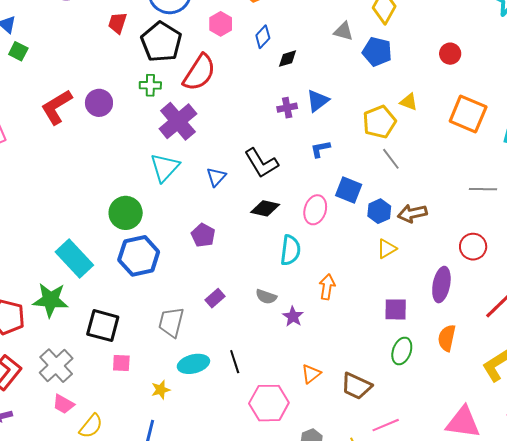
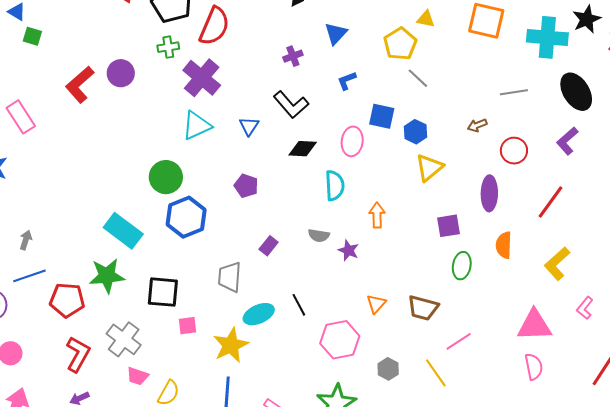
purple cross: (287, 108) -> (293, 56), moved
cyan triangle: (165, 167) -> (197, 126), turned 32
brown arrow: (412, 213) -> (477, 125), moved, size x0.7
yellow triangle: (387, 249) -> (429, 167), size x1.4
yellow star: (161, 390) -> (231, 345), size x1.8

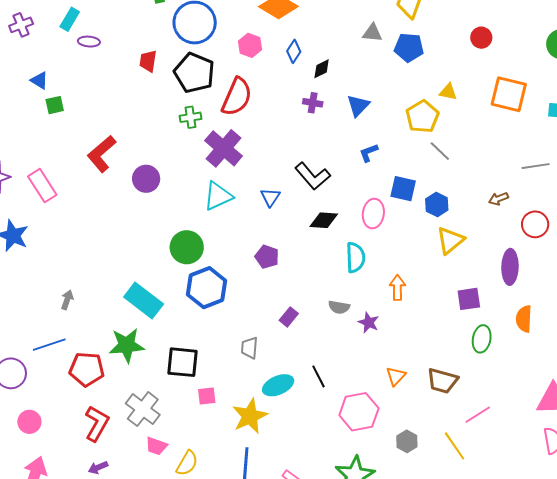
green square: (32, 36) -> (55, 105), turned -30
purple cross: (293, 56) -> (313, 103), moved, turned 30
purple circle: (121, 73) -> (146, 179), moved
gray arrow: (26, 240) -> (67, 300), moved
gray trapezoid: (230, 277) -> (249, 348), size x0.7

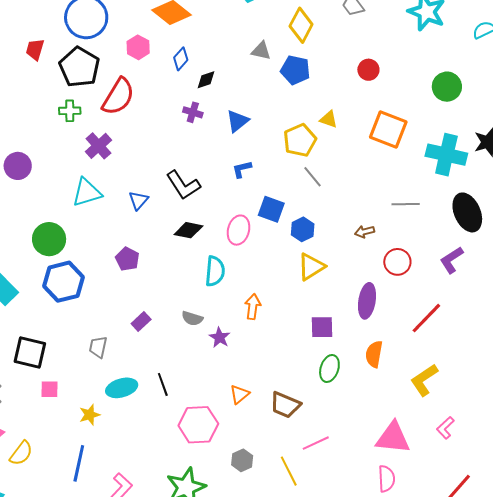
purple cross: (224, 148) -> (98, 146), size x0.7
yellow star: (250, 416) -> (90, 415), size x0.6

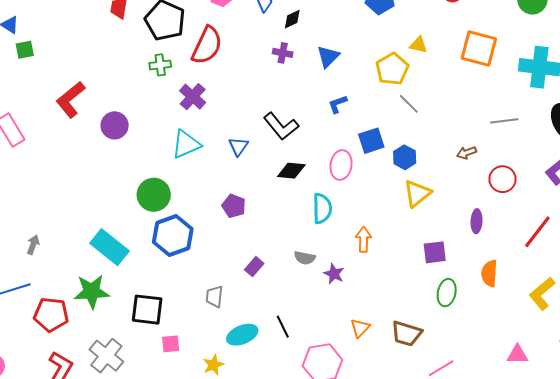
blue square: (271, 209) -> (371, 141), turned -32
purple ellipse: (367, 301) -> (477, 221), size x0.7
pink triangle: (393, 438) -> (517, 355), size x0.6

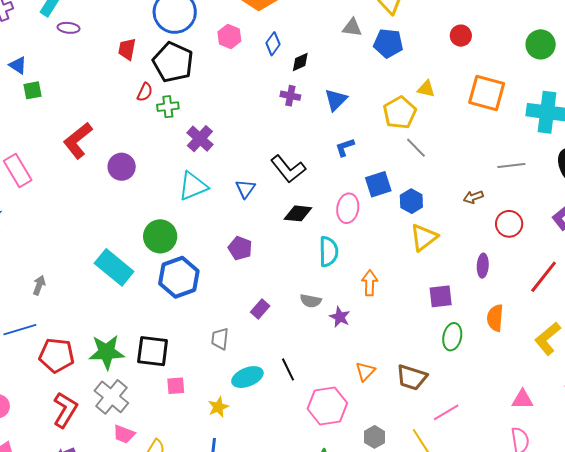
red semicircle: (207, 45) -> (145, 92), moved, size x0.5
cyan rectangle: (109, 247) -> (114, 267), moved
green star: (92, 292) -> (107, 352), moved

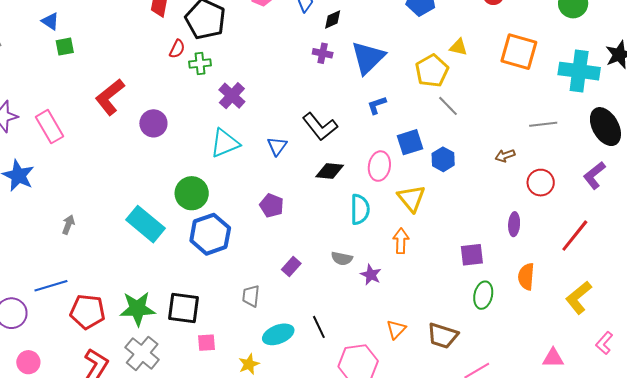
blue triangle: (336, 100) -> (368, 58), size x1.5
yellow triangle: (424, 237) -> (411, 198), moved, turned -32
gray arrow: (39, 285) -> (68, 225), moved

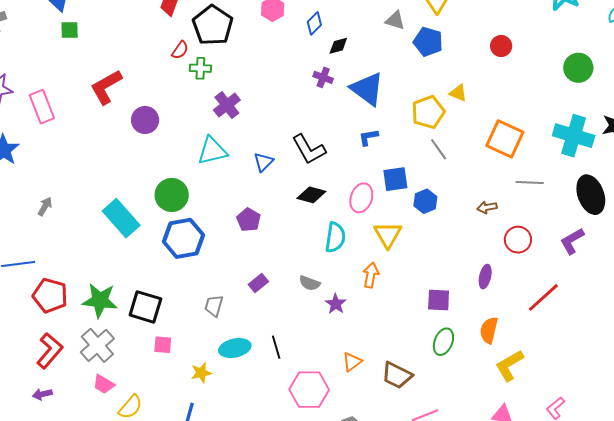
orange square: (519, 52) -> (505, 139), moved
blue triangle: (368, 58) -> (367, 89), turned -48
yellow L-shape: (579, 297) -> (509, 365), moved

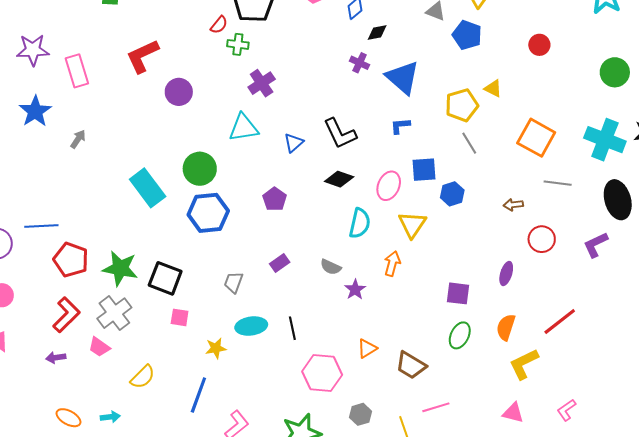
gray arrow: (45, 206) -> (78, 139), moved
red line: (543, 297) -> (560, 322), moved
pink trapezoid: (104, 384) -> (99, 347), moved

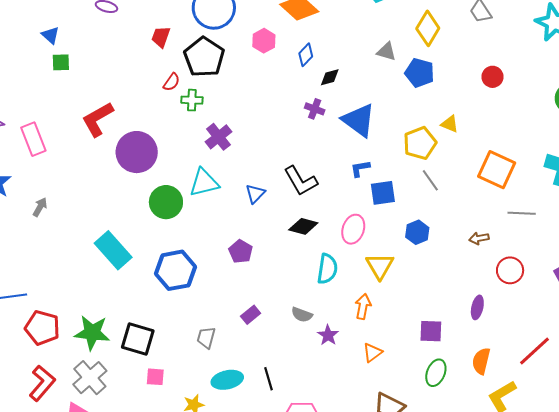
purple circle: (179, 92) -> (137, 152), size x1.5
green circle: (200, 169) -> (166, 202), moved
blue square: (424, 170) -> (383, 193), moved
orange triangle: (367, 348) -> (373, 353), moved

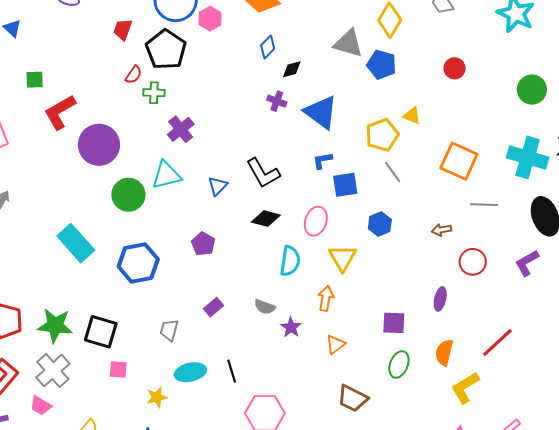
pink hexagon: (264, 41) -> (210, 19), moved
gray triangle: (386, 52) -> (348, 43), size x1.5
green square: (61, 62) -> (35, 80), moved

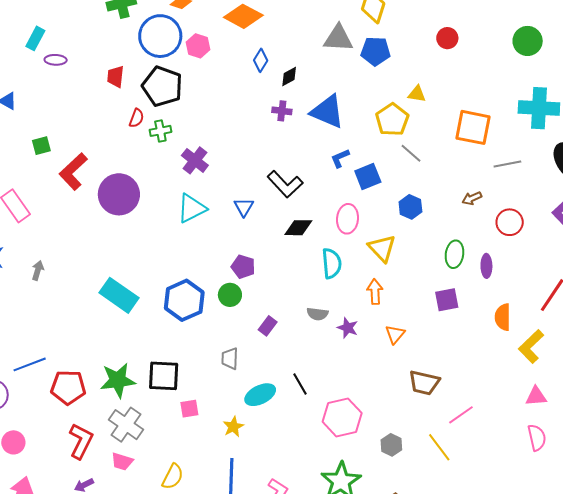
green circle: (128, 195) -> (230, 295), moved, size x0.7
green ellipse: (399, 364) -> (454, 254), moved

